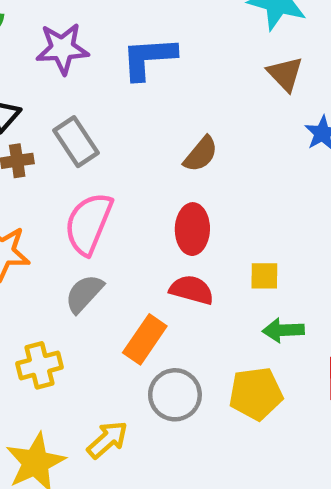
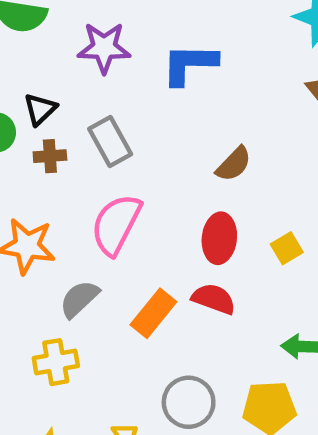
yellow square: (264, 276) -> (287, 248), moved, turned -36
gray semicircle: (84, 294) -> (79, 299), moved
orange rectangle: (145, 339) -> (153, 313), moved

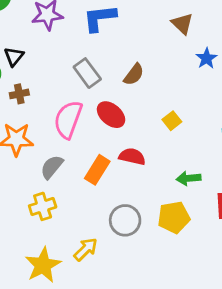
gray rectangle: (110, 142) -> (87, 73), moved
brown cross: (50, 156) -> (19, 94), moved
red ellipse: (219, 238) -> (111, 115), moved, turned -48

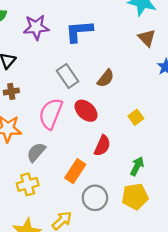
red semicircle: (132, 157) -> (102, 146), turned 100
orange rectangle: (97, 170) -> (75, 171), moved
green arrow: (189, 178) -> (137, 166), moved, turned 120

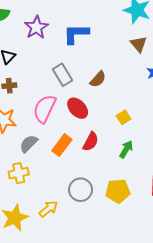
purple star: (36, 27) -> (36, 27), turned -30
green arrow: (137, 166) -> (126, 149), moved
orange rectangle: (75, 171) -> (62, 145), moved

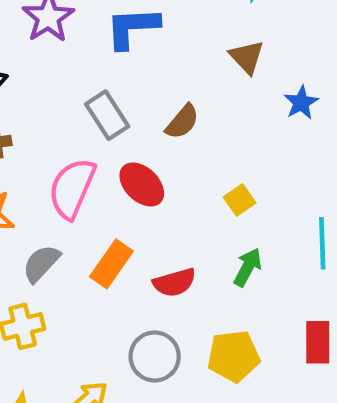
brown triangle: (139, 44) -> (247, 57), moved
red semicircle: (91, 142) -> (174, 282), moved, turned 48

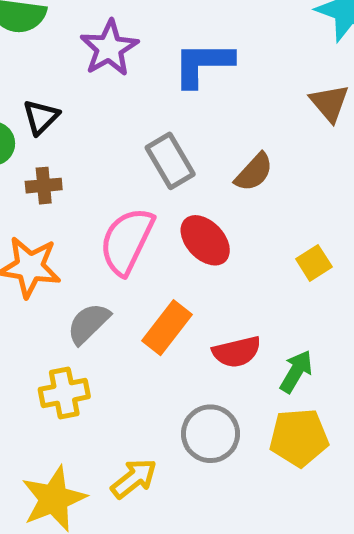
green arrow: (248, 267) -> (296, 371), moved

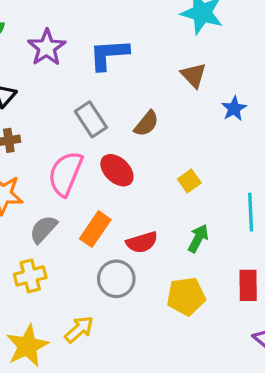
green arrow: (296, 371) -> (198, 238), moved
gray circle: (210, 434) -> (116, 279), moved

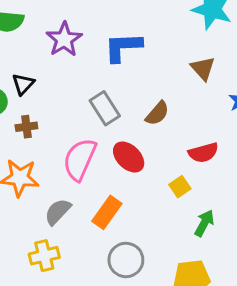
yellow square: (189, 181) -> (180, 187), moved
red semicircle: (142, 242) -> (203, 153), moved

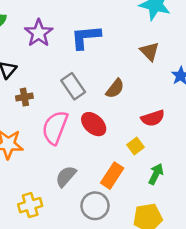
brown cross: (26, 127) -> (24, 97), moved
gray semicircle: (58, 212) -> (66, 176), moved
orange rectangle: (107, 212) -> (112, 176), moved

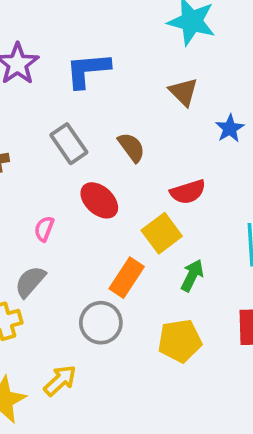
brown semicircle: (115, 89) -> (131, 147), turned -75
pink semicircle: (55, 128) -> (44, 229), moved, size x0.5
yellow square: (135, 146) -> (162, 233), size x1.5
gray semicircle: (66, 176) -> (30, 282), moved

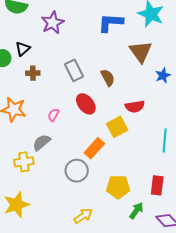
blue L-shape: (88, 70) -> (111, 23), moved
brown triangle: (183, 92) -> (141, 52), size x1.4
green arrow: (192, 275) -> (136, 211), moved
yellow arrow: (60, 381) -> (83, 216), moved

